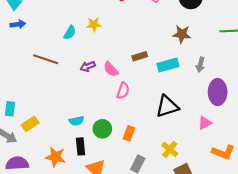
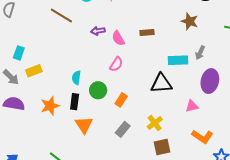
cyan rectangle: (168, 65) -> (178, 60), moved
pink semicircle: (123, 91) -> (116, 64), moved
cyan semicircle: (76, 121) -> (76, 78), turned 96
orange star: (56, 157) -> (50, 106), turned 30

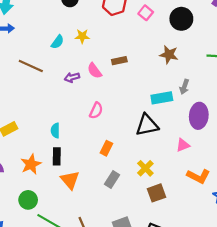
brown rectangle: (147, 32) -> (119, 61), moved
pink semicircle: (118, 38) -> (95, 71), moved
green circle: (98, 90) -> (28, 200), moved

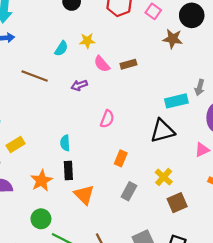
brown star: (169, 55) -> (173, 39), moved
pink semicircle: (95, 71) -> (102, 64), moved

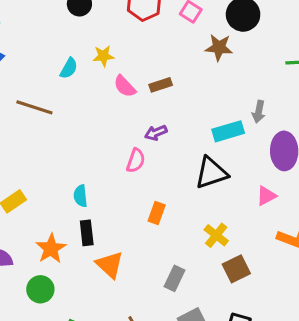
purple arrow: (79, 85) -> (156, 133), moved
gray rectangle: (129, 191) -> (174, 278), moved
green circle: (41, 219) -> (40, 289), moved

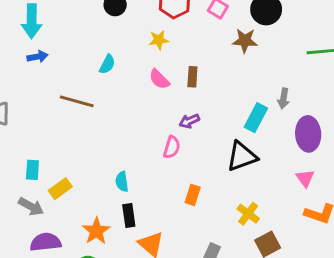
yellow star: (103, 56) -> (159, 40), moved
brown rectangle: (161, 85) -> (192, 77), turned -66
cyan rectangle: (228, 131) -> (256, 118), turned -44
pink triangle: (266, 196) -> (305, 178), moved, turned -36

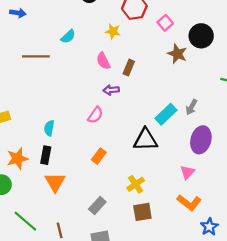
brown line: (77, 101) -> (36, 56), turned -35
purple arrow: (189, 121) -> (111, 90), moved

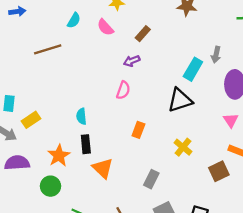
pink semicircle: (103, 61) -> (105, 27), moved
brown rectangle: (129, 68) -> (143, 34), turned 35
brown square: (142, 212) -> (219, 171), moved

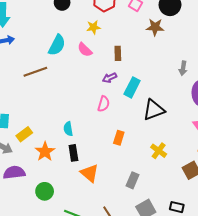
cyan semicircle: (74, 20) -> (57, 45), size x1.5
brown rectangle: (143, 34) -> (118, 53), turned -40
cyan rectangle: (193, 69) -> (132, 87), moved
orange star: (59, 156) -> (45, 152), moved

